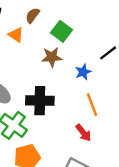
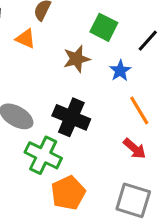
green square: (61, 31) -> (104, 27), moved
black cross: (40, 101) -> (71, 117), turned 32

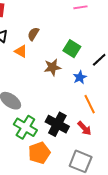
black cross: (71, 117) -> (57, 124), moved

